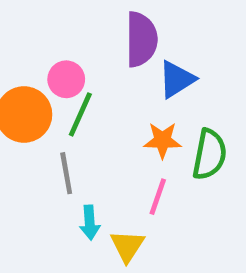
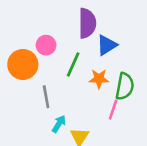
green line: (80, 114) -> (73, 64), moved
pink line: (158, 197) -> (113, 110), moved
cyan arrow: (90, 223) -> (59, 124), turned -144

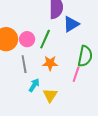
pink circle: (46, 45) -> (27, 39), moved
orange star: (99, 79) -> (50, 63), moved

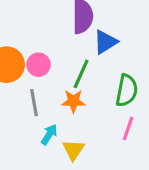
green line: (45, 39) -> (81, 74), moved
pink line: (76, 74) -> (128, 128), moved

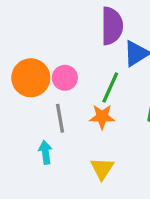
cyan arrow: (49, 135) -> (45, 152), moved, turned -40

